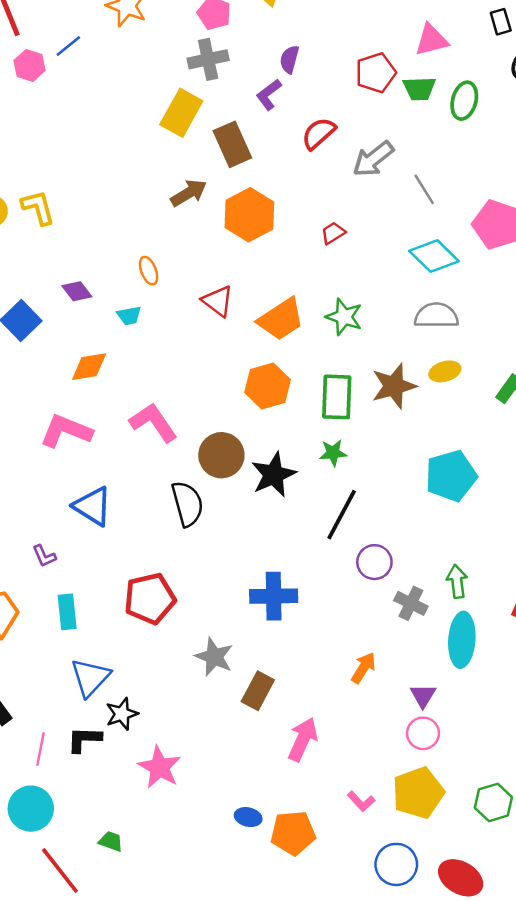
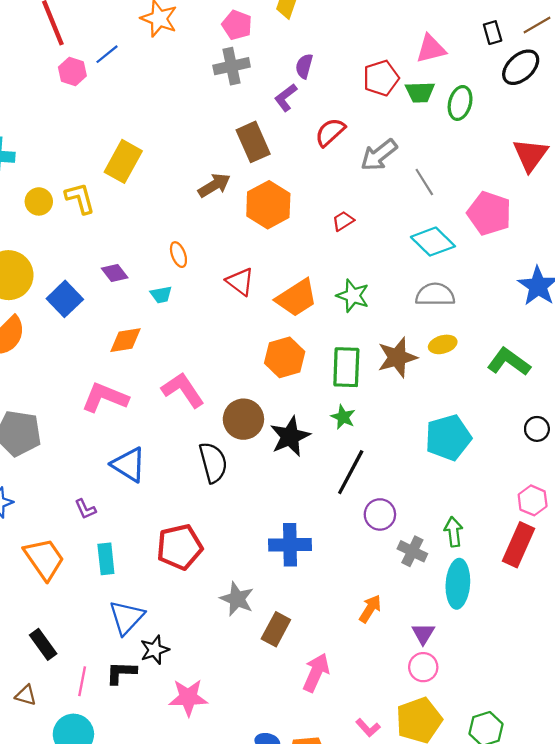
yellow rectangle: (181, 113) -> (123, 161), moved
green star: (333, 453) -> (343, 417), turned 30
pink star: (159, 767) -> (188, 697), turned -30

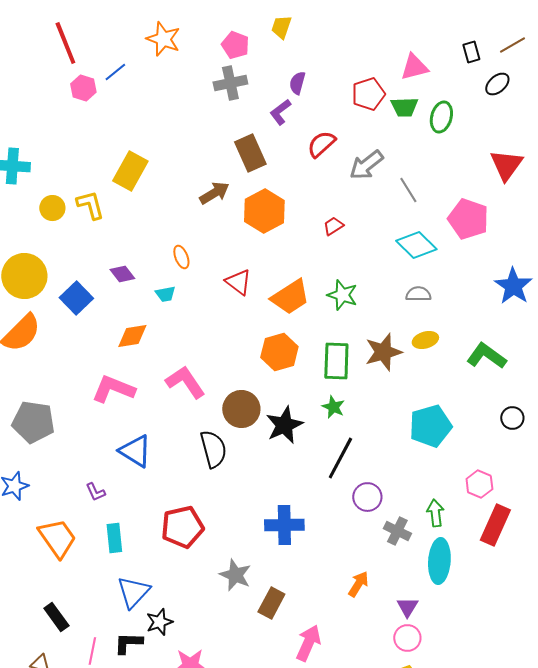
black ellipse: (521, 67) -> (497, 84), size x0.7
gray semicircle: (435, 295) -> (418, 294), size x0.7
pink hexagon: (533, 500) -> (479, 484), moved

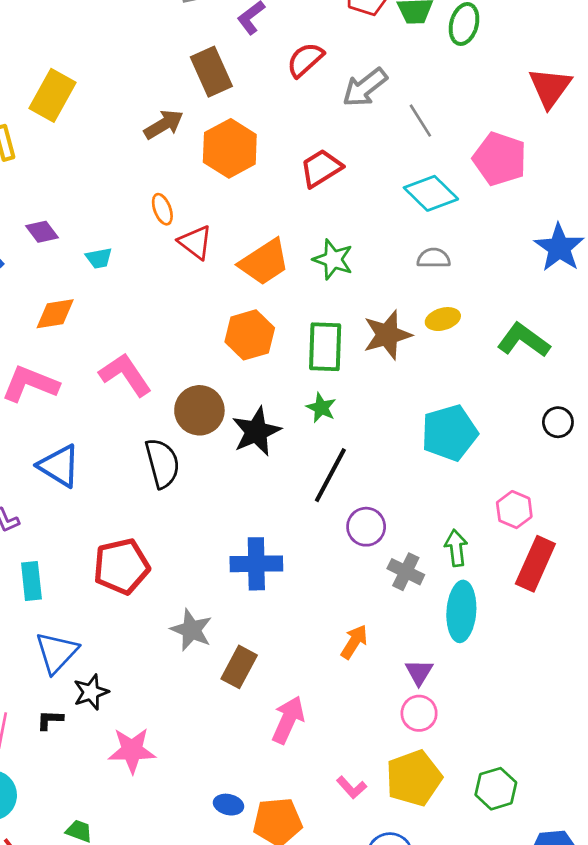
red trapezoid: (333, 226) -> (321, 168), size x1.6
orange ellipse: (181, 257) -> (162, 209), moved
black L-shape: (128, 643) -> (50, 720), size x0.7

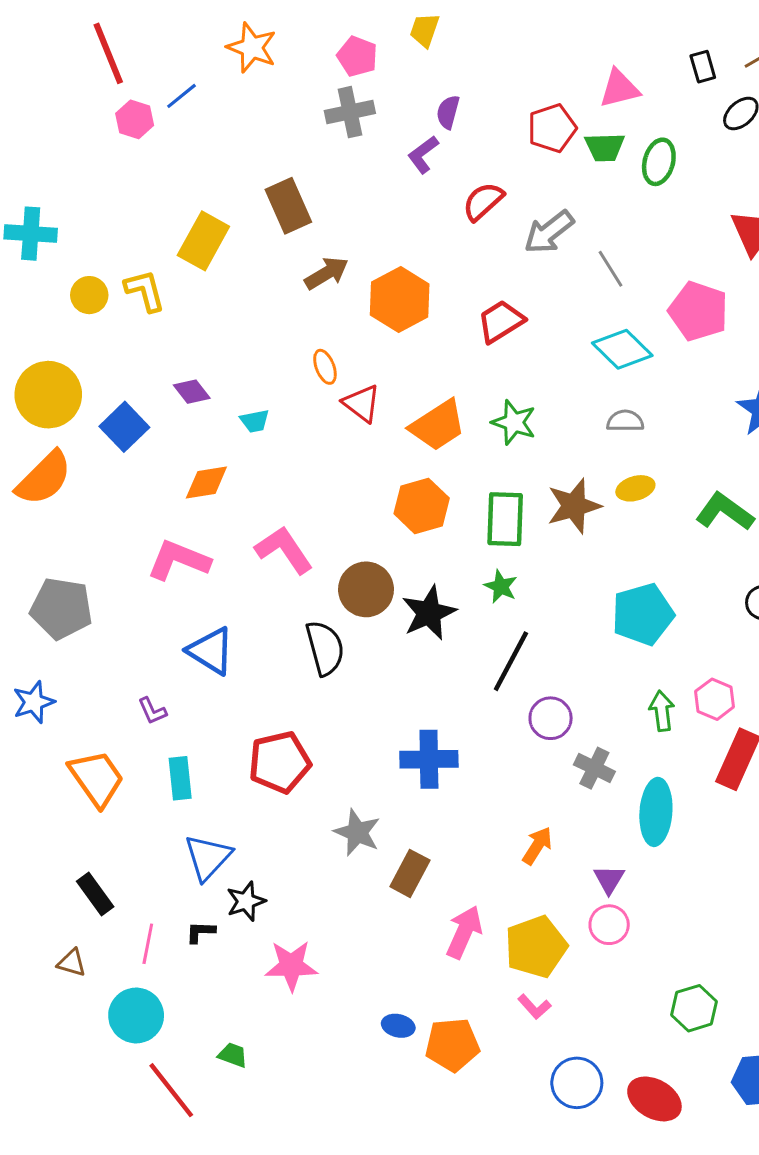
brown rectangle: (211, 72) -> (288, 206), moved
green arrow: (456, 548) -> (662, 711), moved
yellow pentagon: (414, 778) -> (536, 947), moved

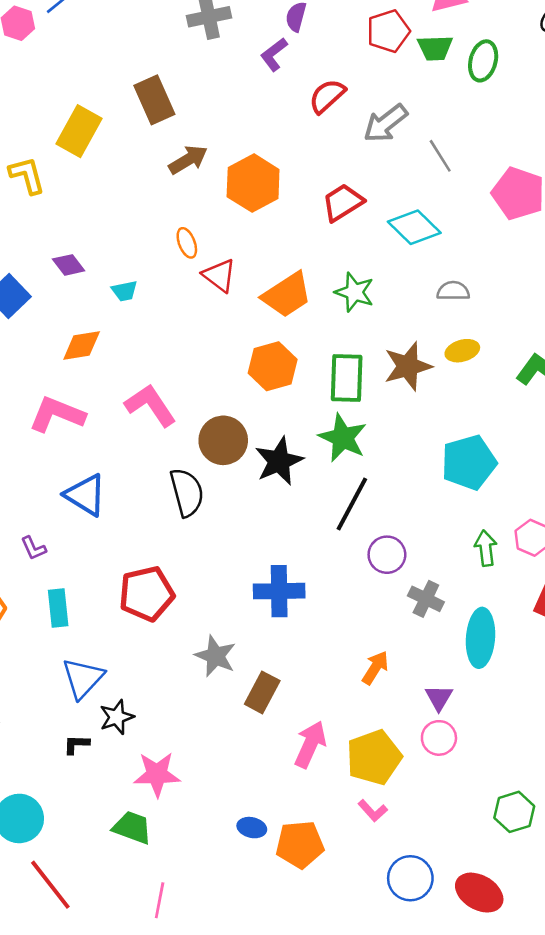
cyan diamond: (622, 349) -> (414, 227), moved
green star: (501, 586) -> (343, 438), size x1.6
pink line: (148, 944) -> (160, 900), moved
green trapezoid: (233, 1055) -> (132, 828), moved, size x1.5

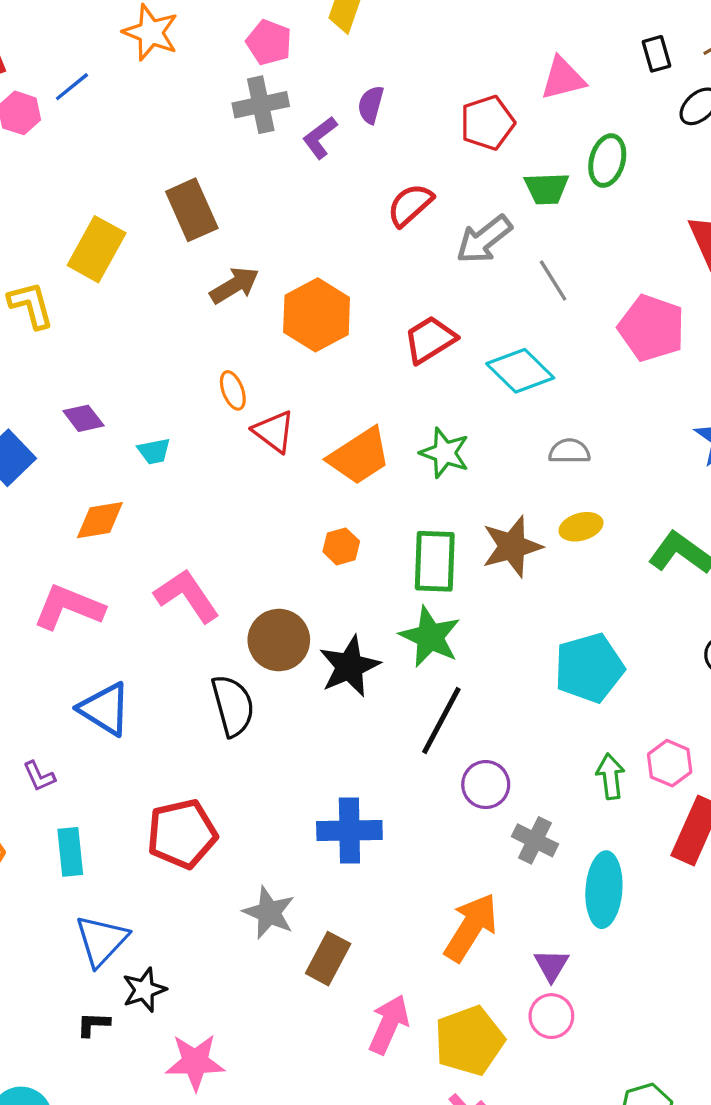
green trapezoid: (435, 48) -> (546, 188), moved
purple L-shape: (274, 54) -> (320, 138), moved
orange hexagon: (273, 366) -> (341, 546), size x0.6
orange arrow: (375, 668) -> (471, 927), size x1.6

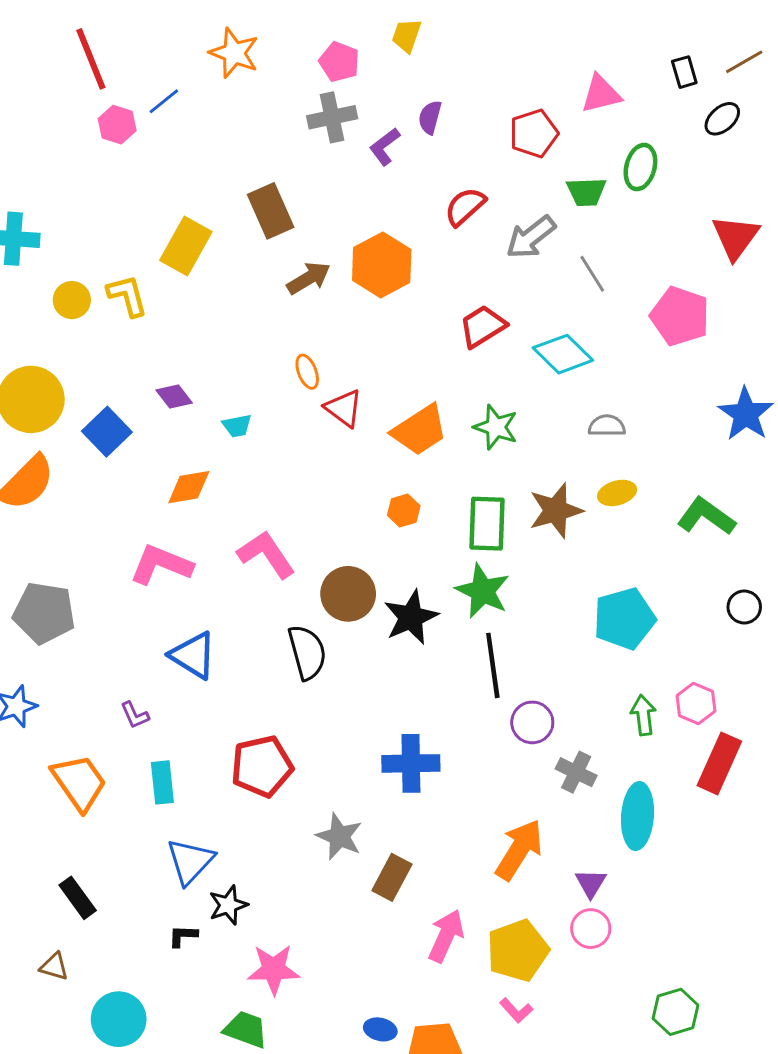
orange hexagon: (317, 315) -> (382, 265), moved
black line: (441, 720) -> (493, 665), turned -36

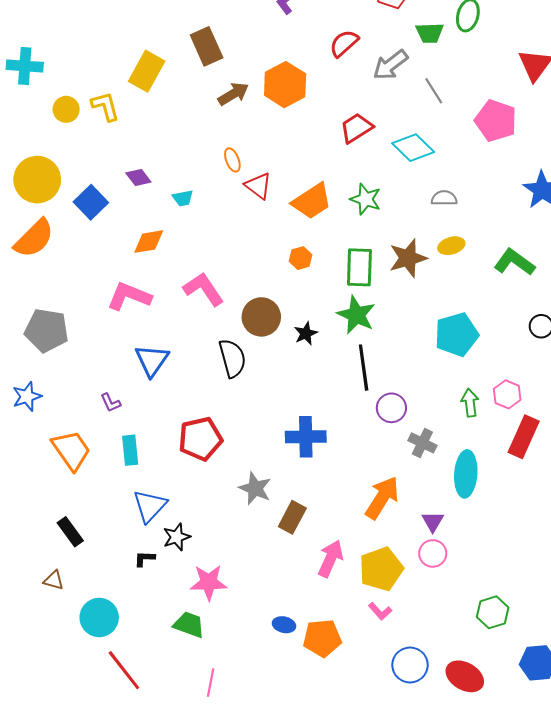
black star: (411, 617) -> (306, 333), size x0.6
blue triangle: (193, 655) -> (152, 360), turned 33

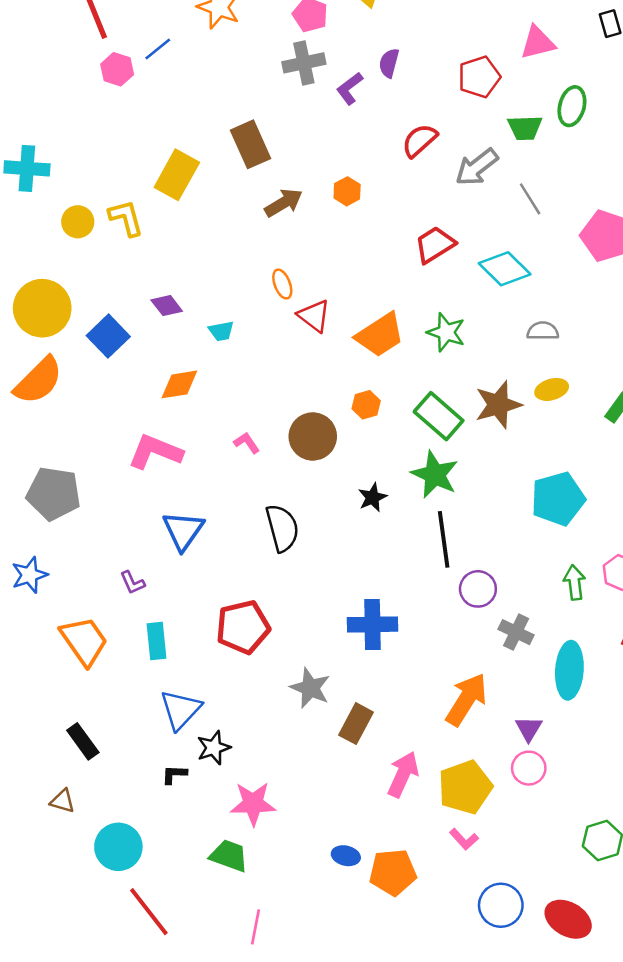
orange hexagon: (285, 85) -> (347, 191), size x0.5
green rectangle: (359, 267) -> (439, 416), turned -51
pink L-shape: (203, 289) -> (247, 443), size x0.5
brown circle: (261, 317) -> (313, 436), moved

